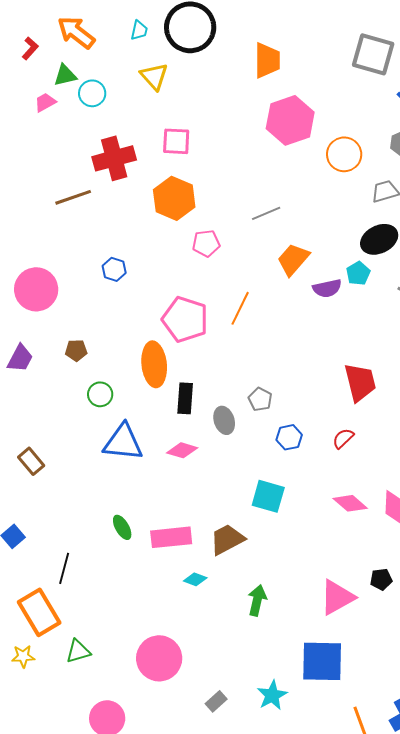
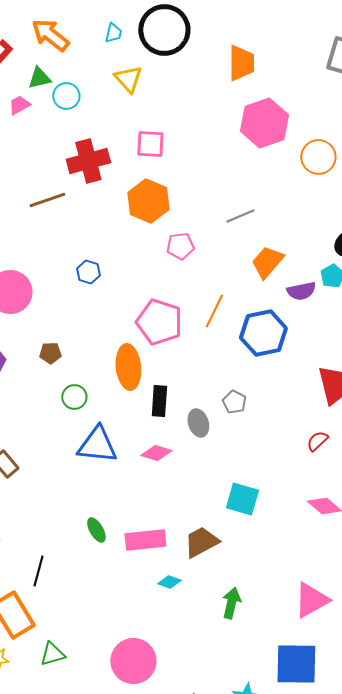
blue hexagon: (289, 437) -> (263, 333), moved, size x1.8

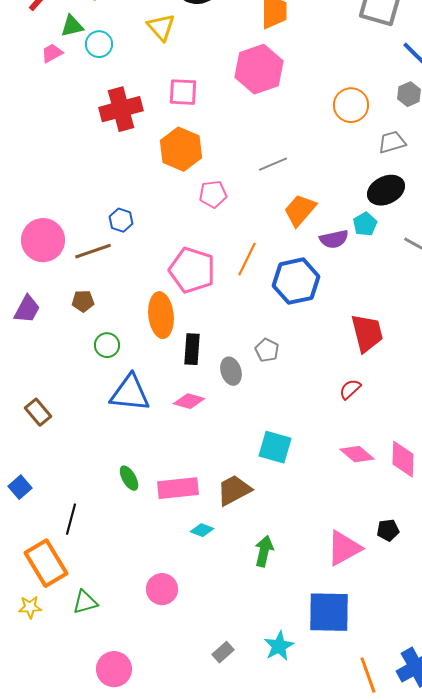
pink hexagon: (264, 123) -> (259, 69), moved
brown line: (47, 200) -> (93, 251), moved
pink circle: (133, 661) -> (162, 589), moved, size x0.7

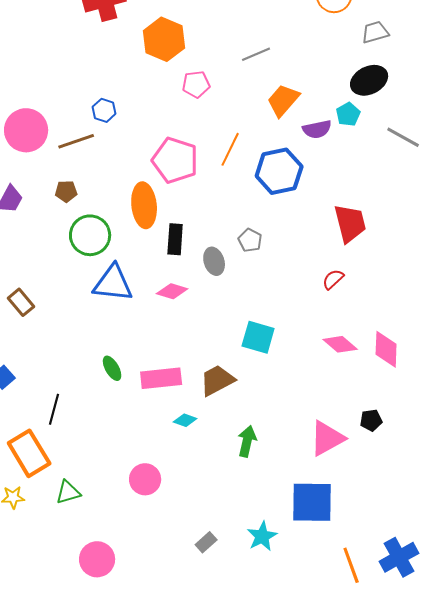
green circle: (107, 345) -> (90, 235), size x1.6

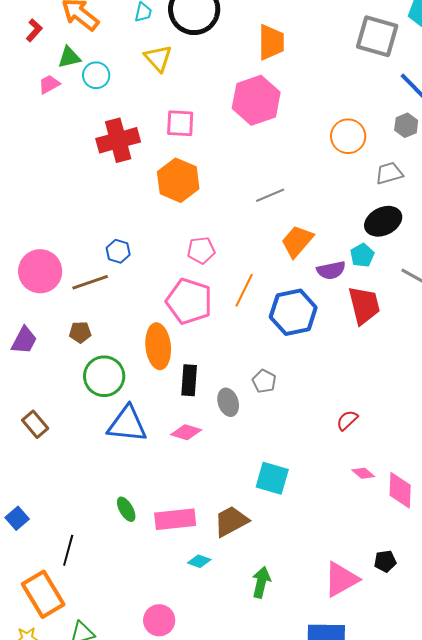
pink pentagon: (196, 84) -> (201, 250), moved
red trapezoid: (350, 223) -> (364, 305), moved
brown rectangle: (21, 302) -> (35, 424), moved
pink diamond: (340, 344) -> (363, 473), moved, size x0.7

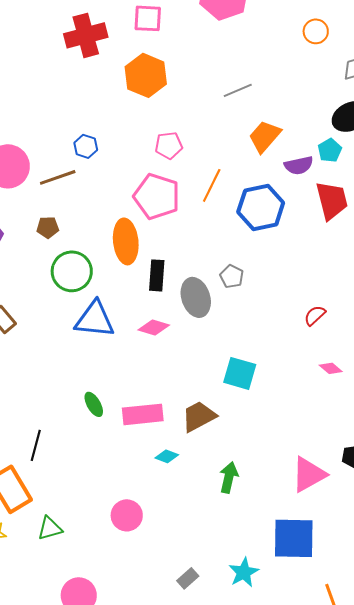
orange circle: (348, 136) -> (316, 31), size x0.7
gray ellipse: (228, 402) -> (196, 297), size x1.4

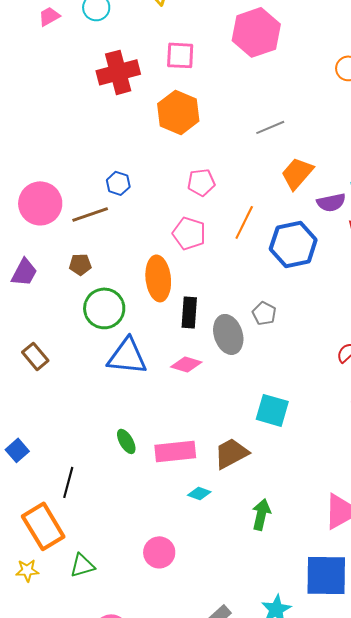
pink pentagon: (157, 196) -> (189, 233), size x0.7

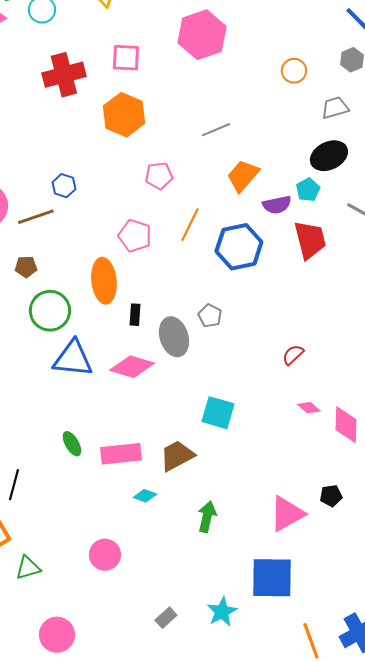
pink pentagon: (201, 182) -> (159, 176), moved
black rectangle: (189, 312) -> (135, 315), size x0.7
pink diamond: (186, 364) -> (132, 367), size x1.4

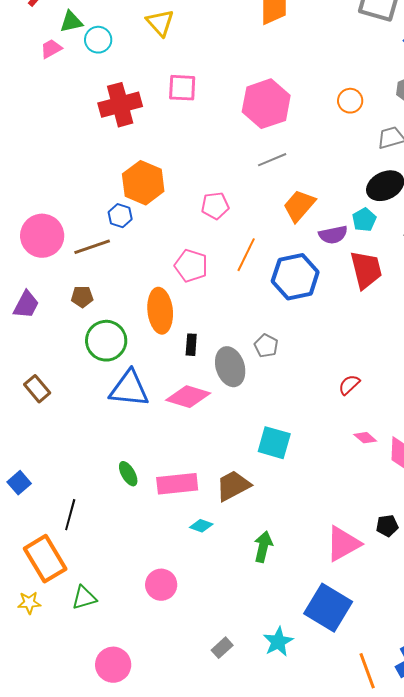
pink hexagon: (202, 35) -> (266, 104), moved
orange hexagon: (124, 115) -> (143, 183), moved
blue square: (272, 578) -> (328, 608), turned 30

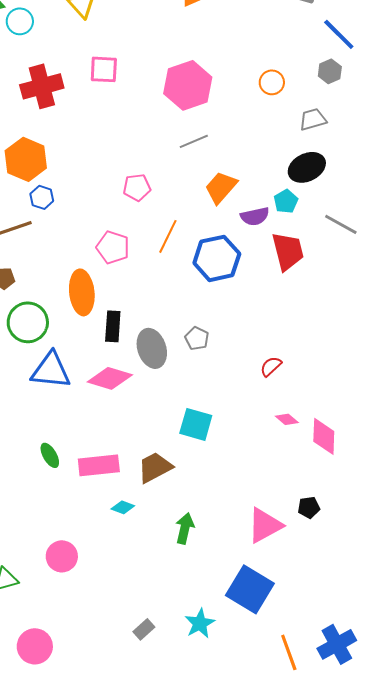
orange hexagon: (143, 183) -> (26, 159), moved
black rectangle: (191, 345) -> (113, 326), size x1.4
gray pentagon: (266, 346) -> (197, 338), moved
pink circle: (161, 585) -> (62, 556), moved

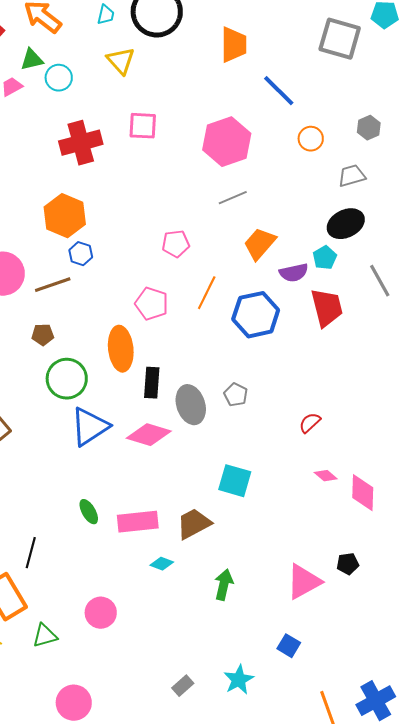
blue line: (339, 34) -> (279, 91), moved
gray line: (341, 224) -> (380, 281), turned 32
blue triangle: (51, 370) -> (90, 427), turned -39
blue square: (250, 589) -> (289, 646), size x0.5

